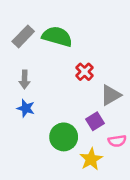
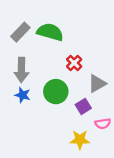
gray arrow: (25, 80) -> (21, 70), size x1.5
green circle: (64, 137) -> (56, 92), moved
yellow star: (91, 159) -> (80, 140), turned 30

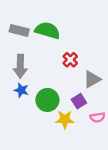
gray rectangle: (20, 32) -> (19, 30), turned 60
green circle: (56, 92) -> (47, 100), moved
yellow star: (80, 140) -> (65, 120), moved

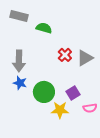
gray rectangle: (19, 30) -> (19, 16), moved
green semicircle: (47, 30) -> (44, 28), size x0.7
gray triangle: (92, 79) -> (85, 58), moved

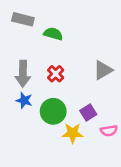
red cross: (65, 55) -> (56, 74), moved

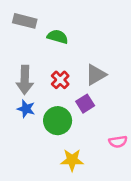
gray triangle: (103, 70) -> (96, 75), moved
purple square: (88, 113) -> (85, 104), moved
yellow star: (73, 133) -> (72, 160), moved

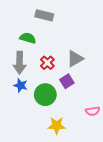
gray rectangle: (25, 21) -> (44, 15), moved
green semicircle: (58, 37) -> (28, 38), moved

